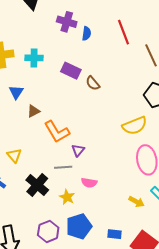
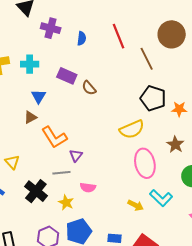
purple cross: (67, 22) -> (51, 28), moved
blue triangle: (16, 92) -> (39, 96), moved

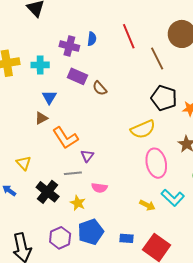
purple cross: (51, 28) -> (69, 46), moved

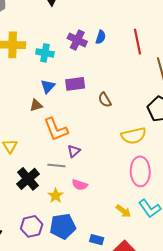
purple rectangle: (77, 76) -> (75, 84), moved, turned -42
brown semicircle: (100, 88) -> (105, 100), moved

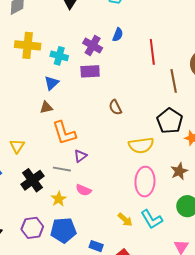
blue semicircle: (101, 37) -> (118, 35), moved
purple rectangle: (75, 84) -> (90, 71), moved
blue triangle: (48, 86) -> (51, 83), moved

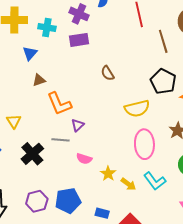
blue triangle: (51, 83) -> (30, 53), moved
yellow star: (59, 199) -> (108, 174), moved

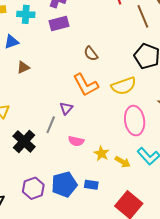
blue triangle: (30, 53) -> (11, 42), turned 35
orange L-shape: (59, 104) -> (86, 85), moved
gray line: (61, 140) -> (51, 125), turned -66
blue rectangle: (102, 213) -> (91, 185), moved

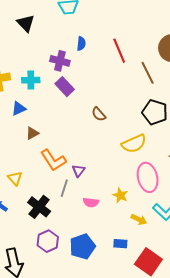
purple rectangle: (59, 23) -> (65, 87), turned 66
orange L-shape: (86, 85) -> (53, 160), moved
yellow star: (101, 153) -> (120, 195), moved
blue rectangle: (91, 185) -> (120, 244), moved
purple hexagon: (33, 188) -> (48, 241), moved

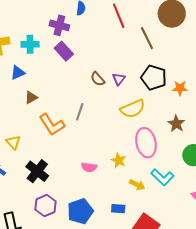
purple triangle: (78, 171) -> (119, 79), moved
gray line: (64, 188) -> (80, 112), moved

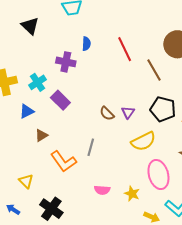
cyan cross: (30, 44) -> (38, 82), turned -30
purple rectangle: (64, 51) -> (60, 100), moved
pink semicircle: (89, 167) -> (102, 190), moved

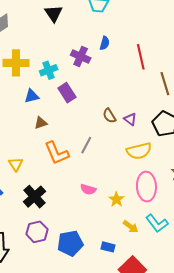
purple triangle: (128, 112) -> (130, 119), turned -40

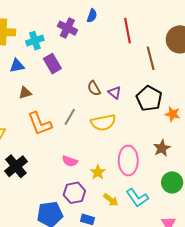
yellow semicircle: (139, 151) -> (103, 123), moved
purple hexagon: (37, 232) -> (74, 193), moved

